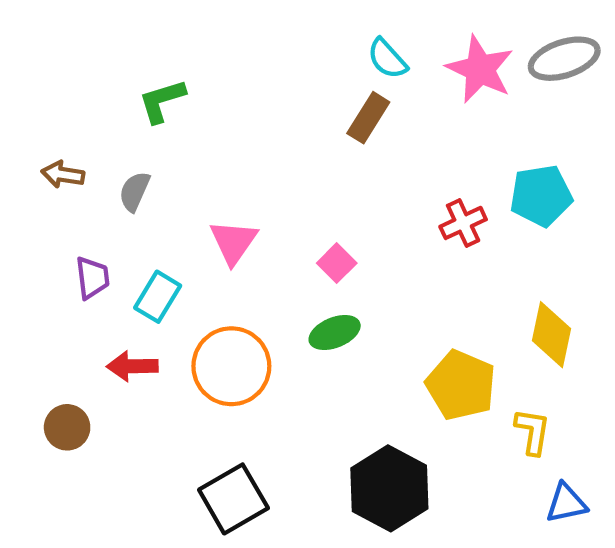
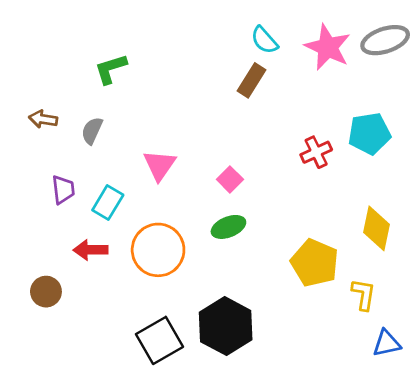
black hexagon: (389, 488) -> (226, 326), moved

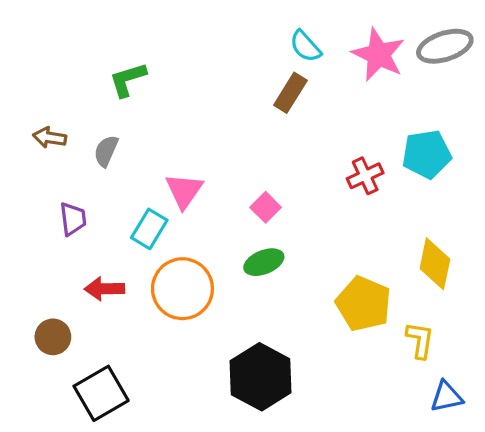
cyan rectangle: (108, 202) -> (149, 229), moved
black square: (160, 340) -> (101, 393), moved

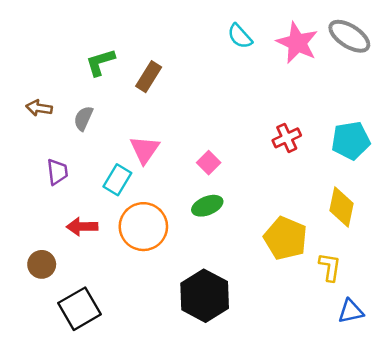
gray ellipse: (445, 46) -> (349, 36), turned 51
brown rectangle: (290, 93) -> (149, 77), moved
cyan pentagon: (427, 154) -> (351, 141), moved

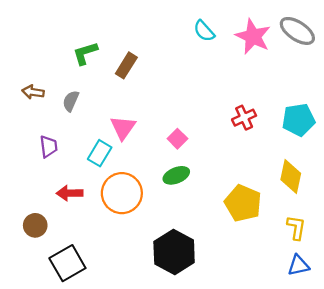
yellow L-shape: (330, 267) -> (296, 228), moved

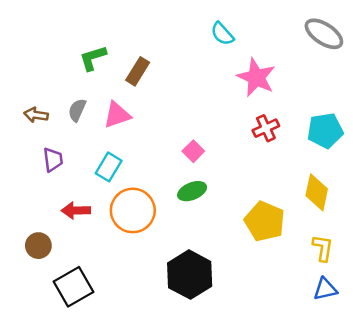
pink star: (253, 36) -> (256, 77), moved
brown arrow: (33, 92) -> (36, 115), moved
pink triangle: (123, 128) -> (117, 115), moved, turned 36

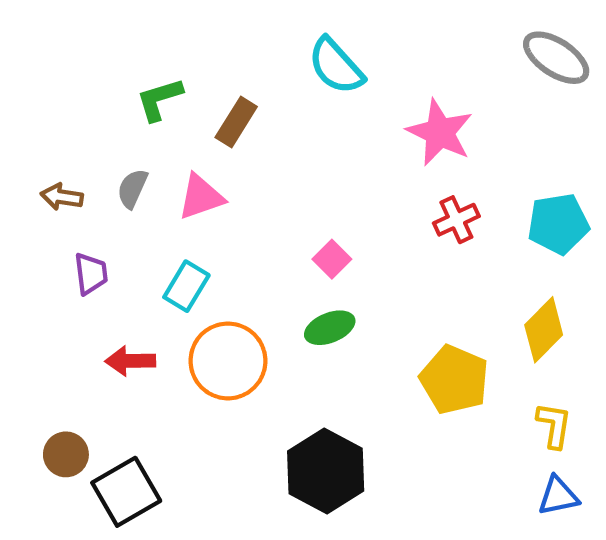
cyan semicircle: (222, 34) -> (336, 66), moved, size x1.4
yellow diamond: (317, 192) -> (544, 330), turned 33
brown circle: (38, 246) -> (66, 454), moved

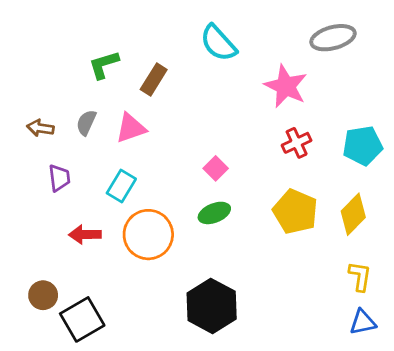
gray ellipse: (556, 58) -> (333, 38), moved, turned -48
yellow pentagon: (454, 380) -> (295, 212), moved

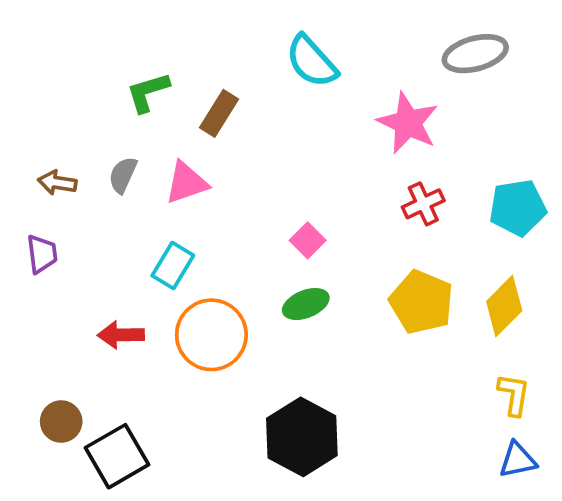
purple trapezoid: (59, 178) -> (42, 254), moved

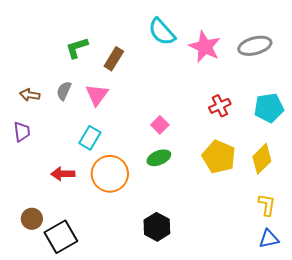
gray ellipse: (475, 54) -> (255, 46), moved
pink star: (408, 123) -> (205, 47), moved
pink triangle: (186, 183) -> (97, 95), turned -35
black hexagon: (302, 437) -> (157, 227), size x0.7

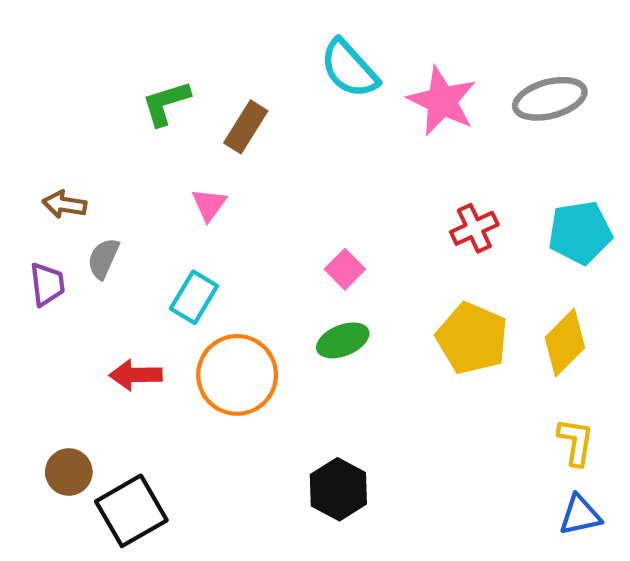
gray semicircle: (64, 91) -> (103, 258), moved
pink triangle: (97, 95) -> (209, 205), size x0.7

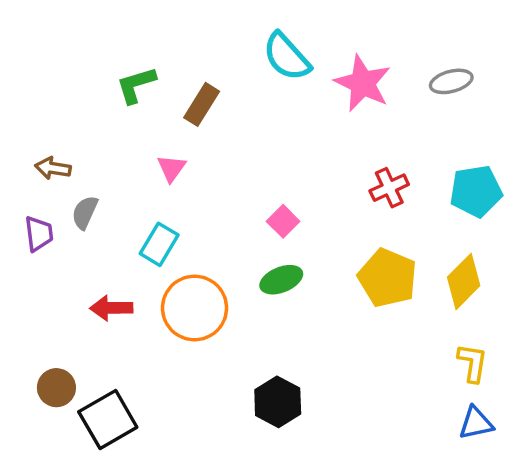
gray ellipse: (550, 99) -> (451, 81), size x0.7

